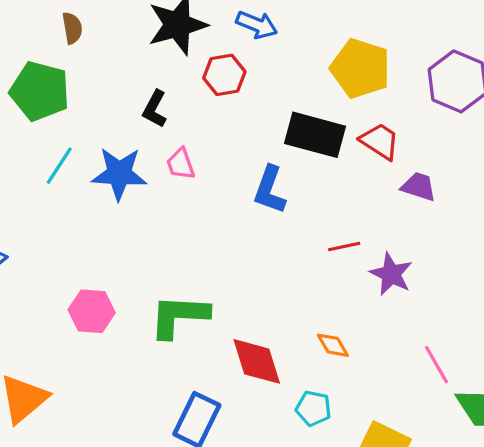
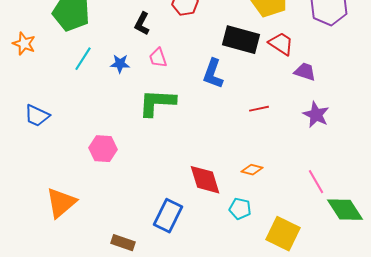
blue star: (119, 174) -> (120, 64), size x0.6
purple star: (391, 274) -> (316, 115), moved
green L-shape: (179, 316) -> (157, 103), moved
orange diamond: (333, 345) -> (252, 170), turned -45

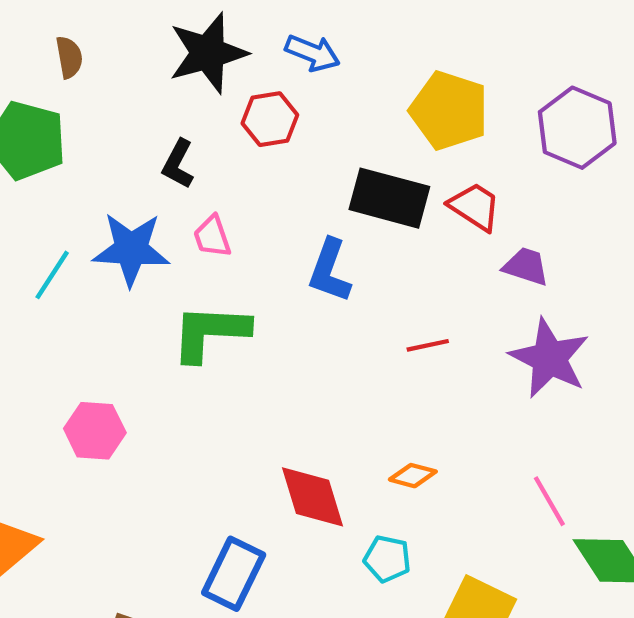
cyan line: (83, 59) -> (52, 275), moved
blue star: (120, 64) -> (131, 249), size x1.8
purple star: (316, 115) -> (549, 358), size x1.4

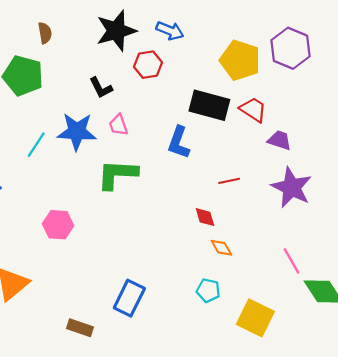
purple hexagon: (577, 128) -> (290, 48), moved
black L-shape: (178, 164) -> (101, 88), turned -55
orange diamond: (413, 476) -> (221, 248), turned 45
red diamond: (313, 497) -> (205, 217), moved, size x0.6

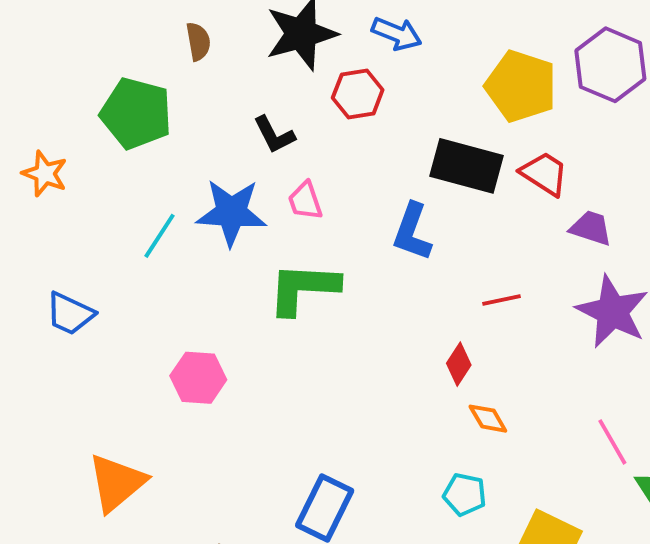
brown semicircle: (45, 33) -> (198, 41), moved
red diamond: (205, 217) -> (459, 364), turned 50

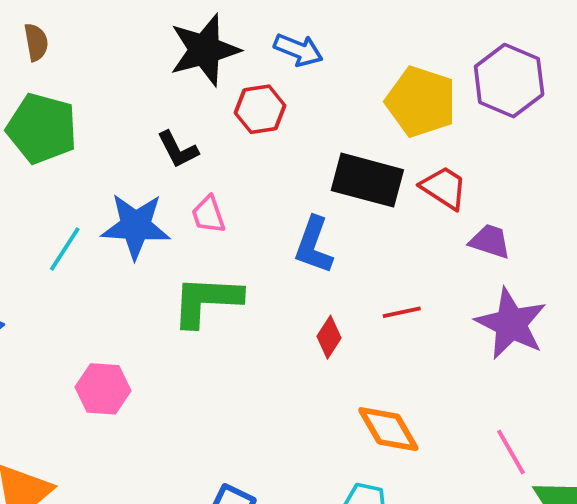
brown semicircle: (198, 41) -> (36, 42), moved
red diamond: (459, 364) -> (329, 337), moved
orange diamond: (488, 419) -> (388, 429), size x1.6

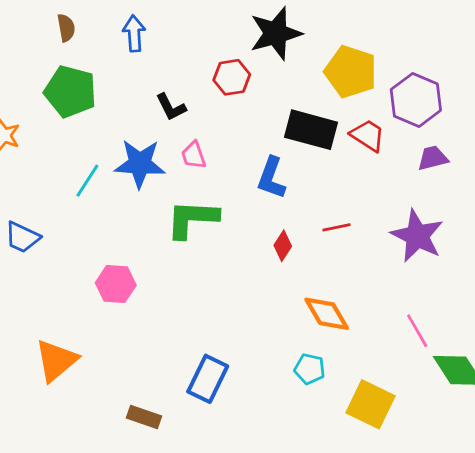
black star: (205, 50) -> (276, 33), moved
blue arrow: (298, 50) -> (134, 33), moved, turned -116
purple hexagon: (509, 81) -> (416, 100), moved
purple trapezoid: (490, 241) -> (433, 158), moved, turned -32

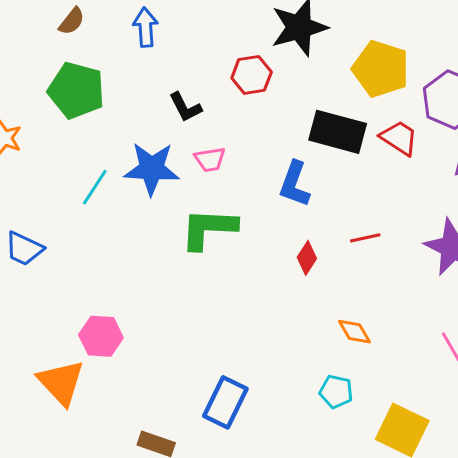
brown semicircle: (66, 28) -> (72, 21), turned 48
pink trapezoid: (194, 155) -> (210, 159), turned -80
pink hexagon: (116, 284) -> (101, 336), moved
orange diamond: (327, 314) -> (355, 332), size x0.7
orange triangle: (56, 360) -> (61, 382), turned -33

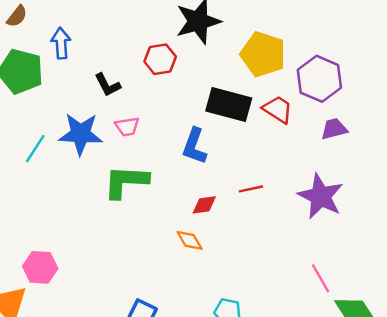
blue arrow: (145, 27) -> (61, 43), moved
red diamond: (307, 258) -> (204, 205), turned 50
orange diamond: (355, 332) -> (190, 240), moved

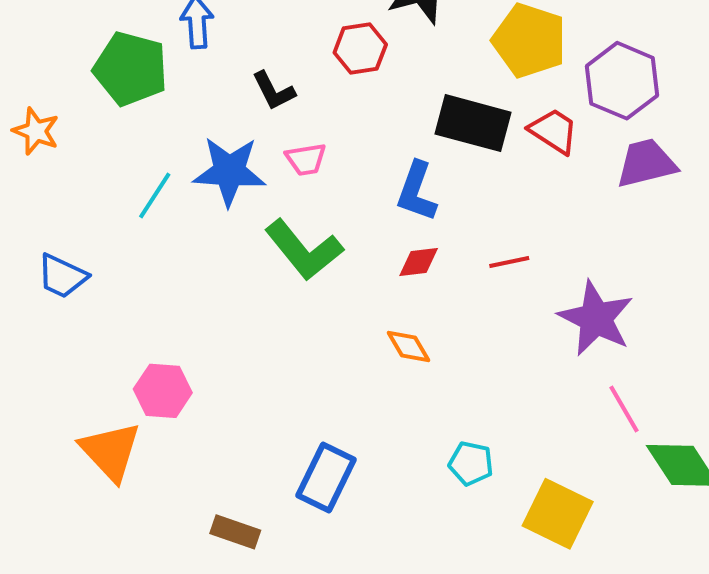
purple trapezoid: (334, 129) -> (646, 163), size x1.4
green L-shape: (126, 182) -> (304, 250), turned -132
purple star: (321, 196) -> (596, 318), moved
red diamond: (204, 205) -> (419, 262), moved

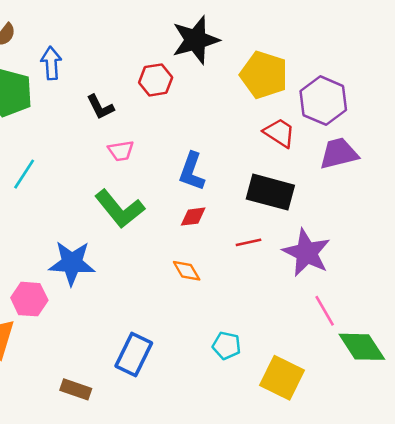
black rectangle: (473, 123) -> (270, 192), moved
blue star: (229, 171) -> (72, 263), moved
red line: (509, 262) -> (248, 242), moved

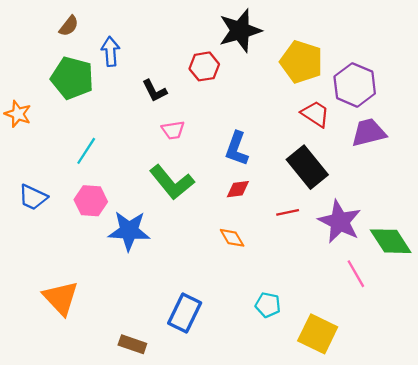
black rectangle: (270, 192) -> (307, 167), turned 36
pink hexagon: (29, 299) -> (91, 201), moved
green diamond: (362, 347) -> (391, 241), moved

